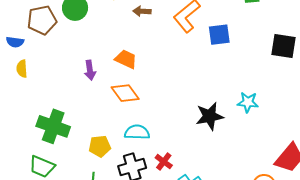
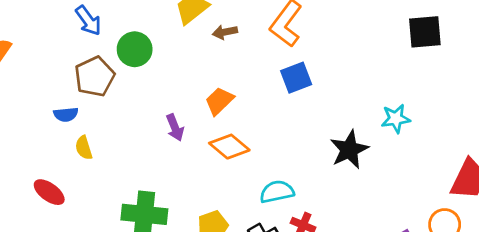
blue square: (219, 35) -> (296, 78), moved
orange trapezoid: (126, 59) -> (219, 101), turned -55
cyan semicircle: (137, 132) -> (277, 192), moved

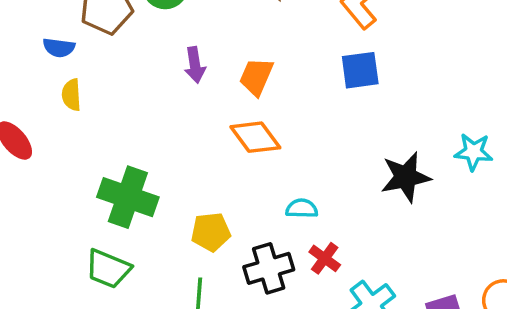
orange trapezoid: (219, 101) -> (256, 77), turned -36
purple arrow: (175, 128) -> (195, 65), moved
cyan semicircle: (277, 192) -> (302, 208), size x0.7

